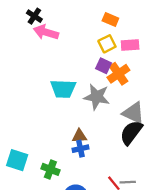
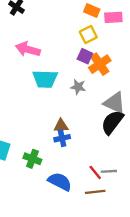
pink arrow: (46, 32) -> (28, 49), moved
pink rectangle: (130, 45) -> (113, 17), moved
gray star: (97, 97) -> (78, 87), size x0.6

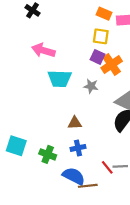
yellow square: (88, 34) -> (101, 36), turned 35
blue cross: (62, 138) -> (78, 148), moved
brown line: (95, 192) -> (88, 186), moved

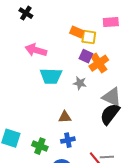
orange rectangle: (104, 14) -> (77, 32), moved

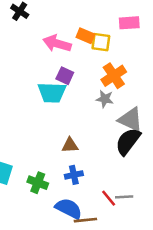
pink arrow: (36, 50) -> (57, 43), moved
purple square: (86, 56) -> (65, 76), moved
gray star: (80, 83) -> (105, 99), moved

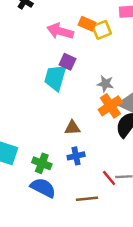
yellow square: (101, 42) -> (102, 30), turned -30
orange cross: (114, 76) -> (110, 106), moved
cyan trapezoid: (52, 92) -> (55, 78), turned 104
blue semicircle: (69, 208) -> (43, 188), moved

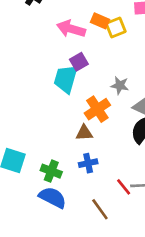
purple square: (67, 62) -> (79, 62), turned 35
orange cross: (110, 106) -> (97, 109), moved
brown line: (87, 199) -> (100, 209), turned 60

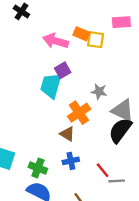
yellow square: (116, 28) -> (96, 40), turned 30
brown triangle: (84, 133) -> (67, 134), turned 35
red line: (124, 187) -> (103, 170), moved

